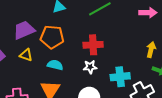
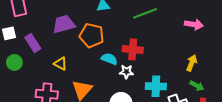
yellow triangle: (26, 55) -> (60, 64), moved
cyan semicircle: (55, 65) -> (109, 59), moved

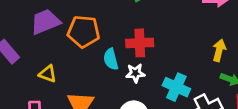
cyan semicircle: (109, 59) -> (111, 59), turned -119
cyan cross: (156, 86) -> (176, 87), turned 30

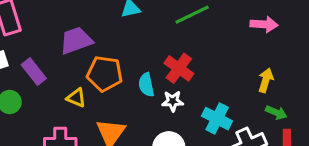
orange pentagon: (84, 32) -> (105, 74), moved
red cross: (140, 43) -> (179, 68), turned 36

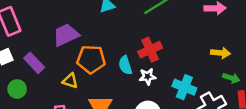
red cross: (179, 68) -> (150, 50), turned 35
yellow arrow: (266, 80) -> (221, 53), turned 84

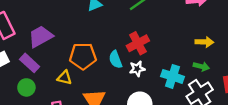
purple trapezoid: (66, 35) -> (41, 36), moved
green arrow: (231, 78) -> (201, 66), moved
green circle: (17, 89) -> (26, 87), moved

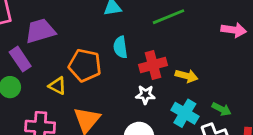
yellow arrow: (204, 42) -> (187, 76), moved
cyan semicircle: (115, 60) -> (120, 47), moved

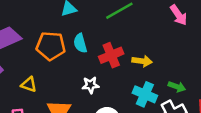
pink arrow: (234, 30) -> (179, 15), turned 55
orange pentagon: (85, 65) -> (51, 46), moved
white star: (145, 95) -> (91, 85), moved

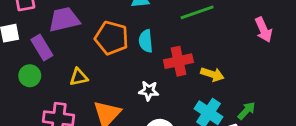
yellow triangle: (29, 84) -> (79, 77), turned -42
green arrow: (177, 87) -> (247, 111), turned -77

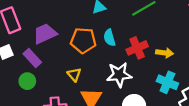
yellow triangle: (79, 77) -> (74, 75), moved, turned -48
white star: (149, 91) -> (119, 75), size x1.6

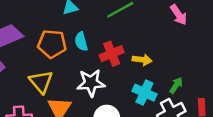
yellow triangle: (74, 75) -> (41, 82), size x1.5

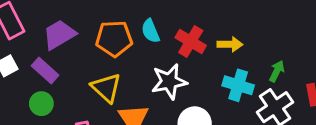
red cross: (112, 54) -> (191, 41), turned -30

